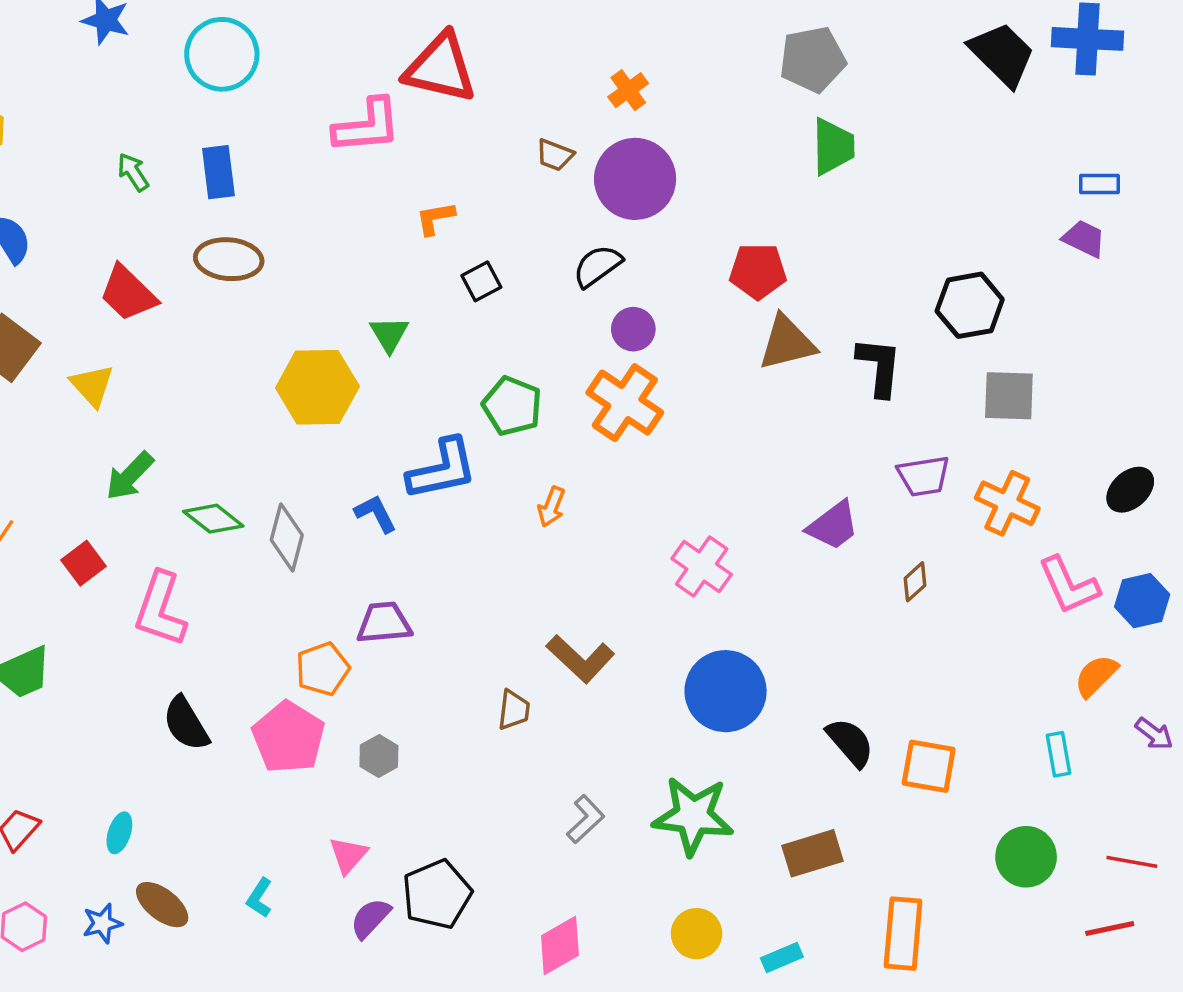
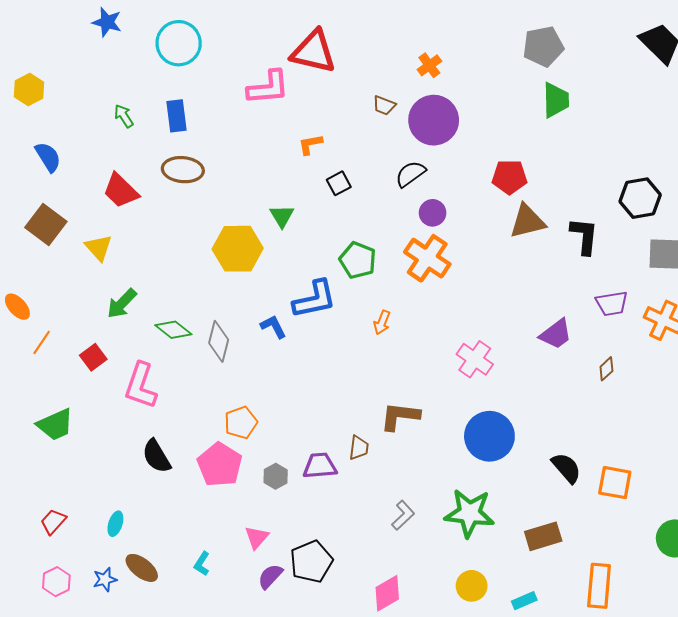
purple trapezoid: (384, 623) -> (320, 466), moved
brown L-shape: (580, 659) -> (400, 416), turned 144

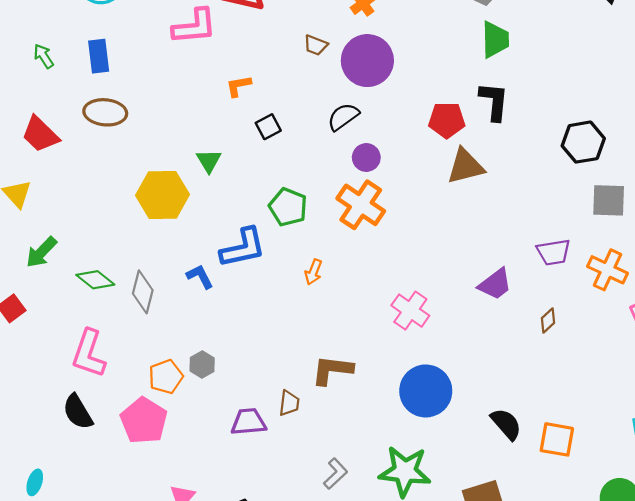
black L-shape: (584, 236) -> (494, 101), moved
pink L-shape: (141, 386) -> (89, 354), moved
gray hexagon: (276, 476) -> (202, 365), moved

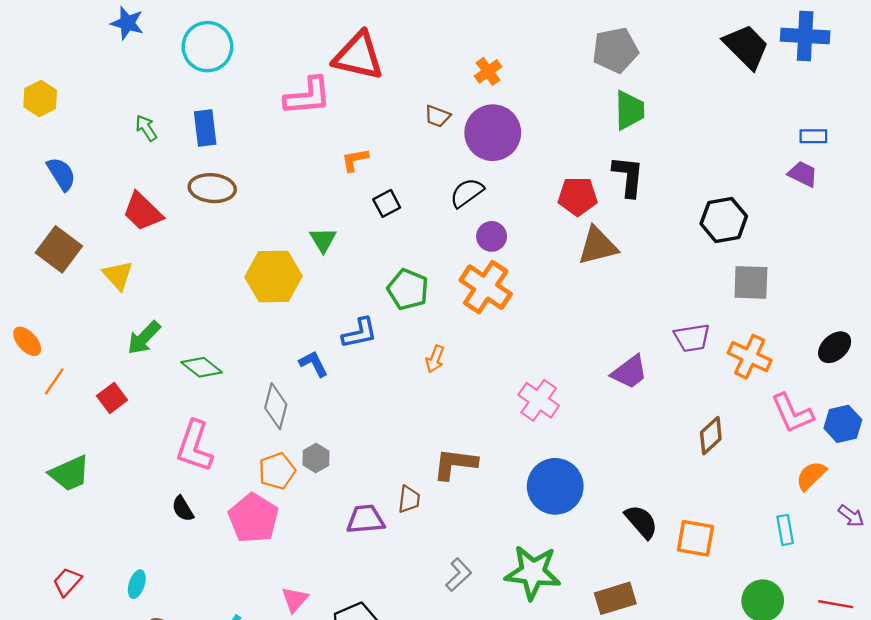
blue L-shape: (243, 248) -> (360, 333), size x0.7
gray diamond: (143, 292) -> (276, 406), moved
brown diamond: (548, 320) -> (711, 436), moved, size x1.4
black semicircle: (78, 412) -> (183, 509), size x0.7

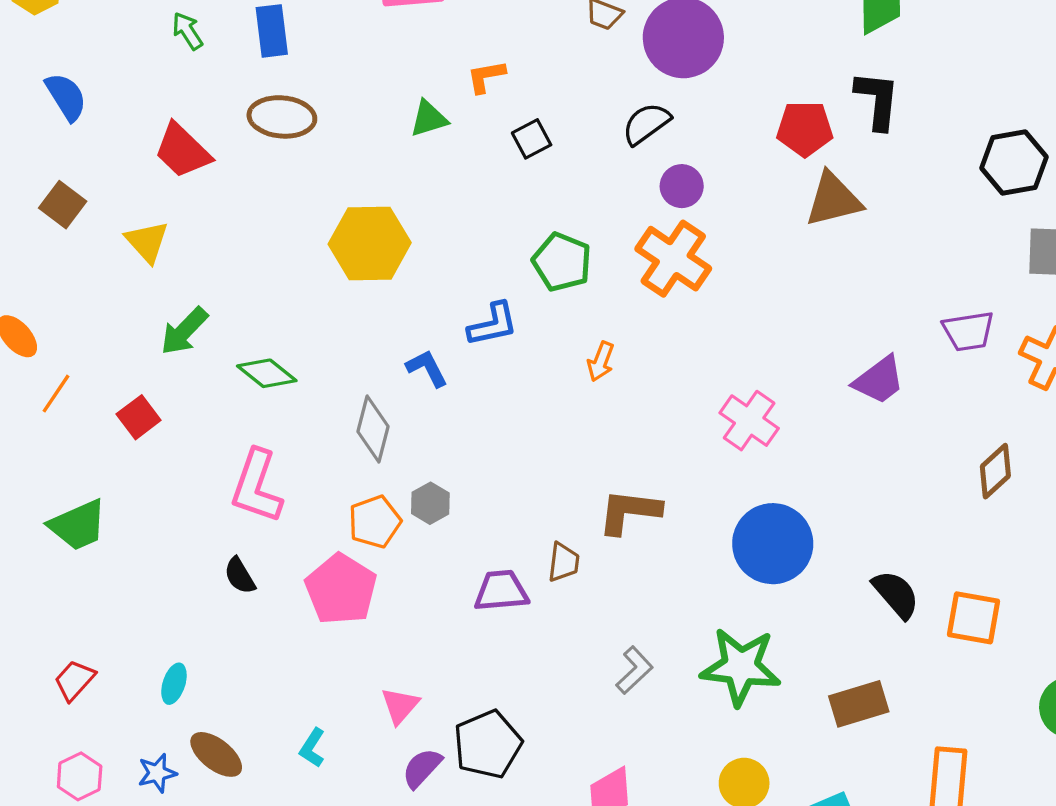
green triangle: (323, 240) -> (429, 119), moved, turned 44
brown square: (59, 249) -> (63, 205), size x0.7

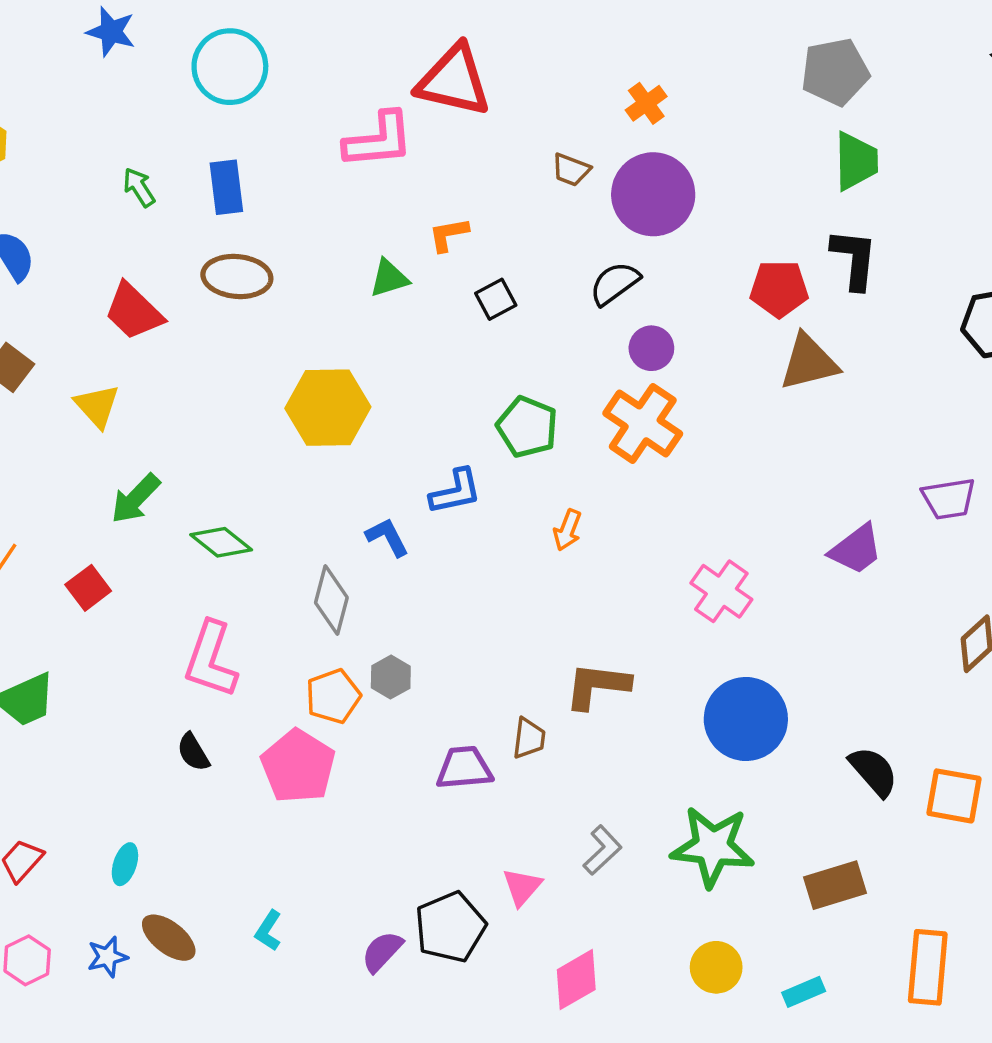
pink triangle: (400, 706) -> (522, 887), moved

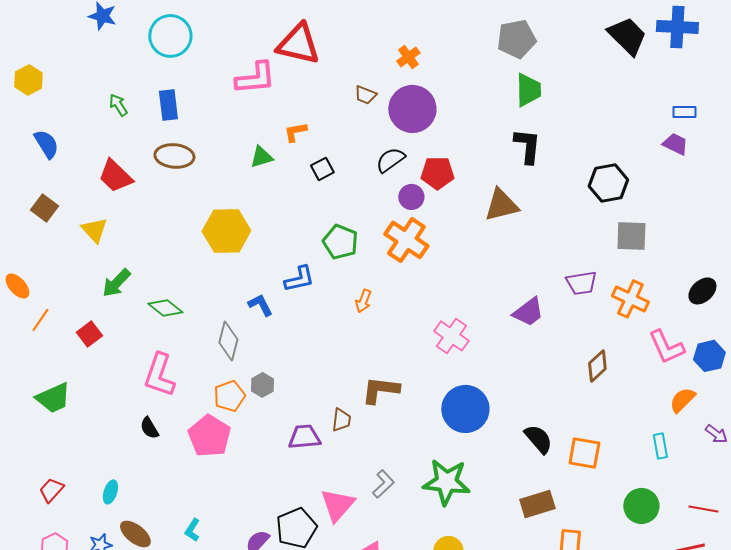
red pentagon: (779, 289) -> (437, 173), moved
brown rectangle: (835, 885) -> (537, 504), moved
pink triangle: (522, 887) -> (337, 505), size x1.5

